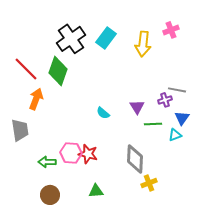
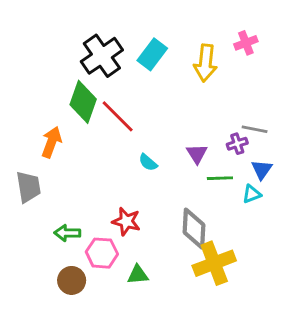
red line: (26, 69) -> (118, 116), moved
pink hexagon: (71, 153) -> (102, 253), moved
yellow cross: (149, 183) -> (214, 263), size x1.8

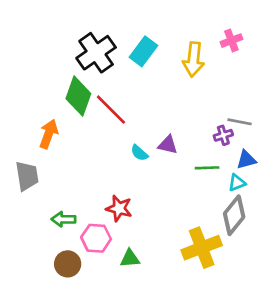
purple triangle: (197, 154) -> (168, 145), moved, turned -45
blue triangle: (262, 170) -> (246, 160), turned 40
gray diamond: (194, 229) -> (234, 215), moved, turned 36

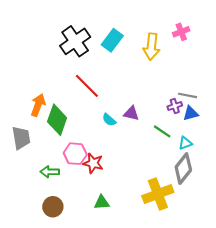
green diamond: (78, 96) -> (57, 120), moved
blue triangle: (246, 160) -> (191, 113), moved
green line: (207, 168) -> (162, 131), turned 36
pink hexagon: (96, 238) -> (75, 154), moved

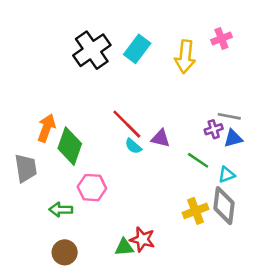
red line: (87, 86) -> (127, 124), moved
red star: (93, 163) -> (142, 239), moved
gray diamond: (183, 169) -> (224, 206), turned -32
yellow cross: (158, 194) -> (196, 211), moved, size x0.7

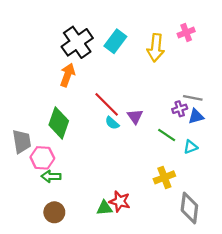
orange arrow: (46, 128) -> (67, 75), moved
purple triangle: (161, 138) -> (135, 116), turned 42
pink hexagon: (92, 188) -> (42, 158), moved
gray diamond: (224, 206) -> (189, 208), moved

